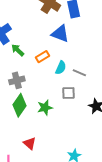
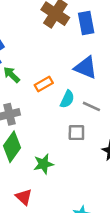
blue triangle: (60, 34) -> (86, 68), moved
green star: (45, 108) -> (44, 164), moved

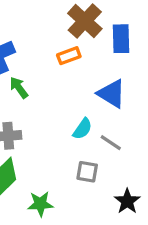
orange rectangle: (44, 84) -> (69, 56), moved

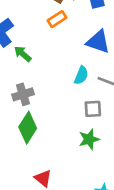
green star: (40, 204) -> (89, 139), moved

